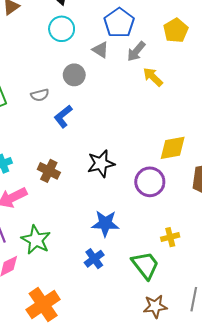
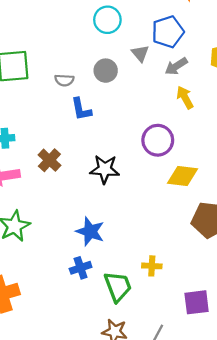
blue L-shape: (63, 116) -> (81, 109), turned -80
purple circle: (150, 182) -> (158, 140), moved
blue cross: (94, 259) -> (81, 268), moved

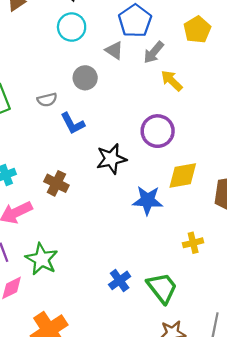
black star: (105, 169) -> (111, 159), moved
yellow diamond: (183, 176) -> (183, 175), moved
blue star: (90, 231) -> (148, 200), moved
yellow cross: (152, 266) -> (193, 243), moved

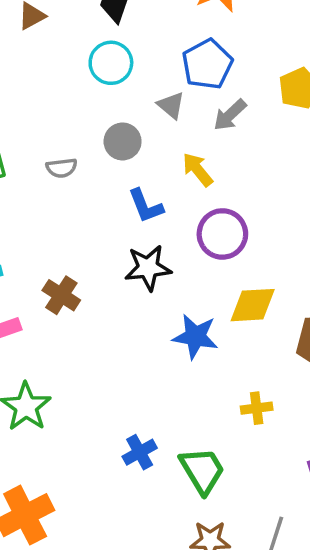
yellow arrow: (172, 81) -> (198, 170), moved
blue L-shape: (73, 123) -> (146, 206), moved

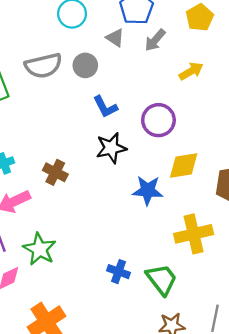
gray semicircle: (62, 168) -> (43, 66), moved, size x1.8
yellow arrow: (198, 170) -> (191, 71), moved, turned 105
yellow cross: (257, 408) -> (194, 234), size x1.8
blue cross: (140, 452) -> (119, 272), turned -35

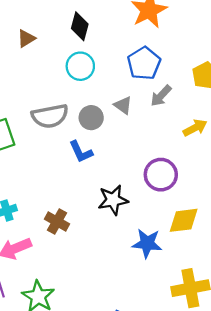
gray triangle: (115, 38) -> (123, 105), moved
blue L-shape: (105, 107) -> (81, 152), moved

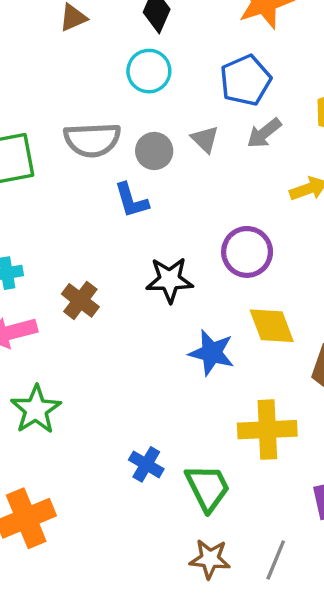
yellow diamond: (184, 220) -> (272, 326), turned 68

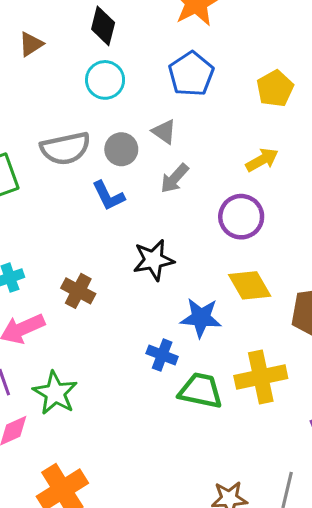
gray arrow: (264, 133) -> (174, 178), moved
purple circle: (247, 252) -> (241, 217), moved
blue cross: (146, 464) -> (162, 355), moved
green trapezoid: (208, 488) -> (201, 391), moved, turned -42

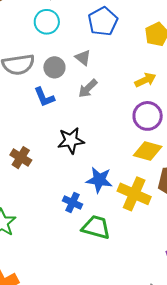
purple circle: (241, 217) -> (148, 116), moved
yellow diamond: (250, 285) -> (148, 151), moved, turned -48
yellow cross: (261, 377) -> (134, 194), moved, turned 32

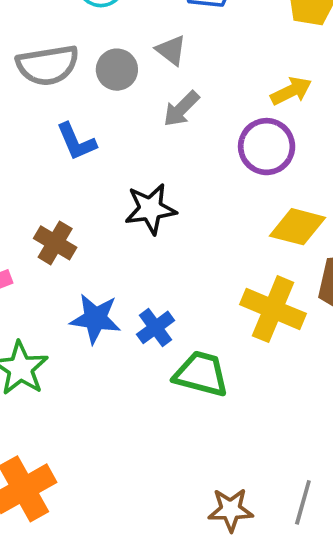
blue L-shape: (44, 97) -> (76, 142), moved
purple circle: (148, 116) -> (267, 147), moved
blue star: (99, 180) -> (95, 319), moved
blue cross: (73, 203) -> (155, 327), turned 30

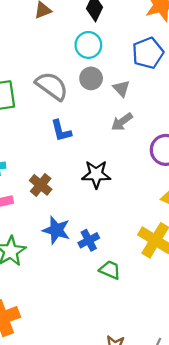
gray semicircle: (48, 65) -> (52, 86), turned -144
gray circle: (117, 70) -> (91, 78), moved
green trapezoid: (201, 374) -> (110, 270), size x0.7

